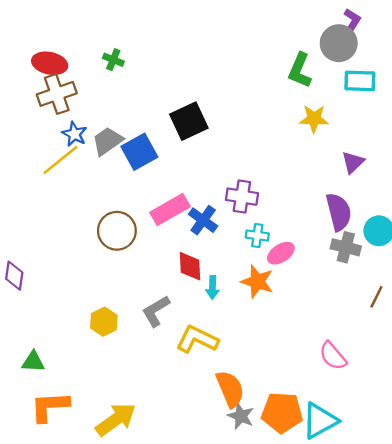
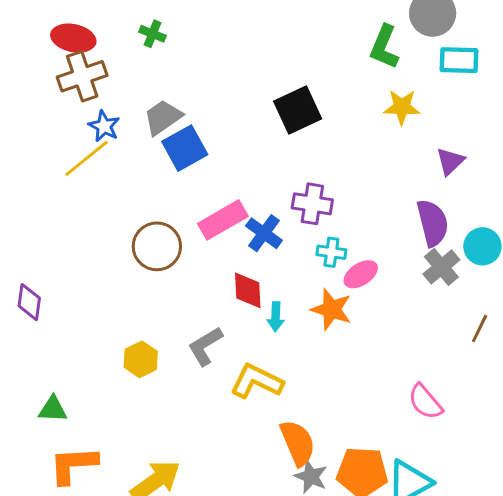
black square: (189, 121) -> (298, 110), moved
gray trapezoid: (107, 141) -> (163, 117), moved
gray cross: (346, 247) -> (441, 267), turned 36

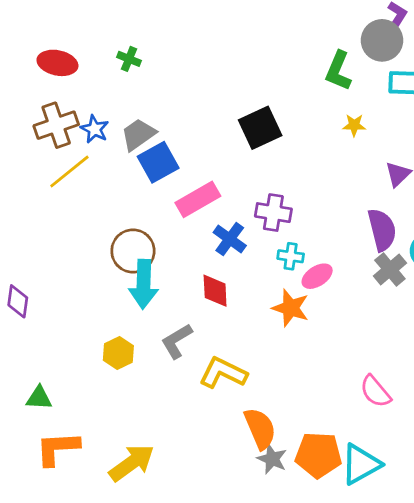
brown cross: (82, 76) -> (56, 125), moved
yellow star: (402, 107) -> (354, 125), size x0.7
blue star: (104, 126) -> (95, 129), moved
pink rectangle: (223, 220) -> (198, 199), moved
cyan arrow: (276, 317) -> (144, 284), moved, size x1.8

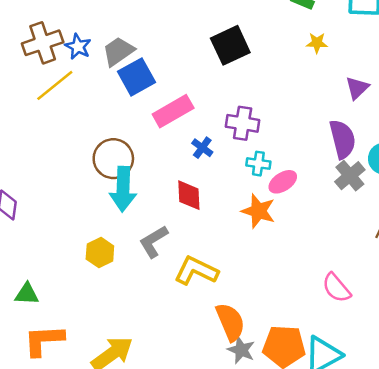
blue cross: (230, 239) -> (202, 148), size x0.7

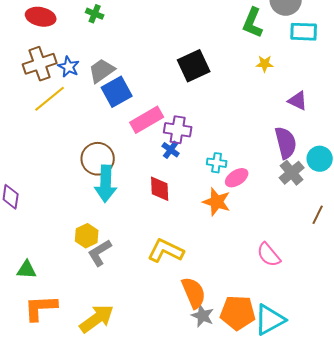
purple triangle: (357, 88) -> (298, 101), turned -50
purple cross: (243, 123) -> (178, 130), moved
gray L-shape: (154, 242) -> (100, 253), moved
pink semicircle: (336, 288) -> (269, 255), moved

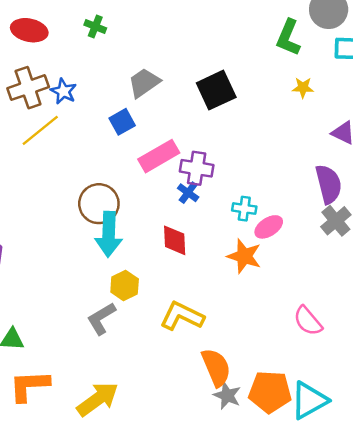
gray trapezoid: (102, 71) -> (144, 83), moved
blue square: (117, 92) -> (122, 122), size x0.7
yellow hexagon: (87, 236) -> (125, 286), moved

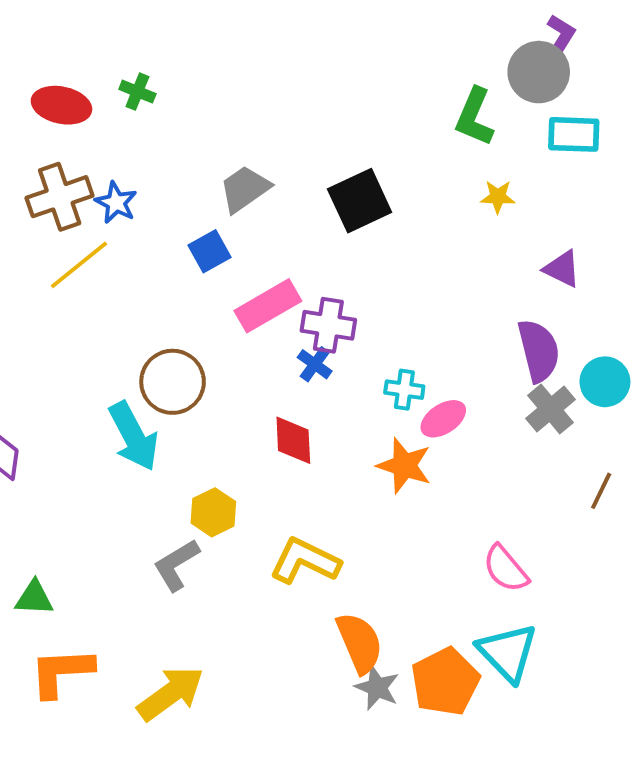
green cross: (95, 27) -> (137, 92), moved
cyan arrow: (109, 234) -> (134, 436), moved, turned -30
orange pentagon: (270, 392) -> (445, 682), turned -30
cyan triangle: (309, 400) -> (508, 653), moved, turned -45

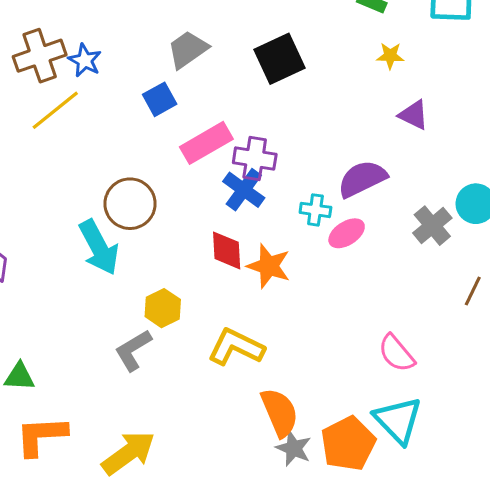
purple triangle: (562, 269) -> (414, 115), moved
purple semicircle: (539, 351) -> (362, 179), moved, turned -102
blue cross: (315, 364) -> (244, 190), size x1.5
orange star: (404, 466) -> (269, 266), moved

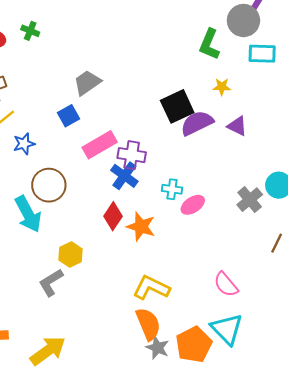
black square: (280, 59) -> (177, 106), moved
blue star: (85, 60) -> (24, 144), moved, turned 30
purple semicircle: (362, 179) -> (197, 123), moved
red diamond: (227, 250) -> (113, 216), turned 36
yellow L-shape: (236, 347) -> (151, 288), moved

